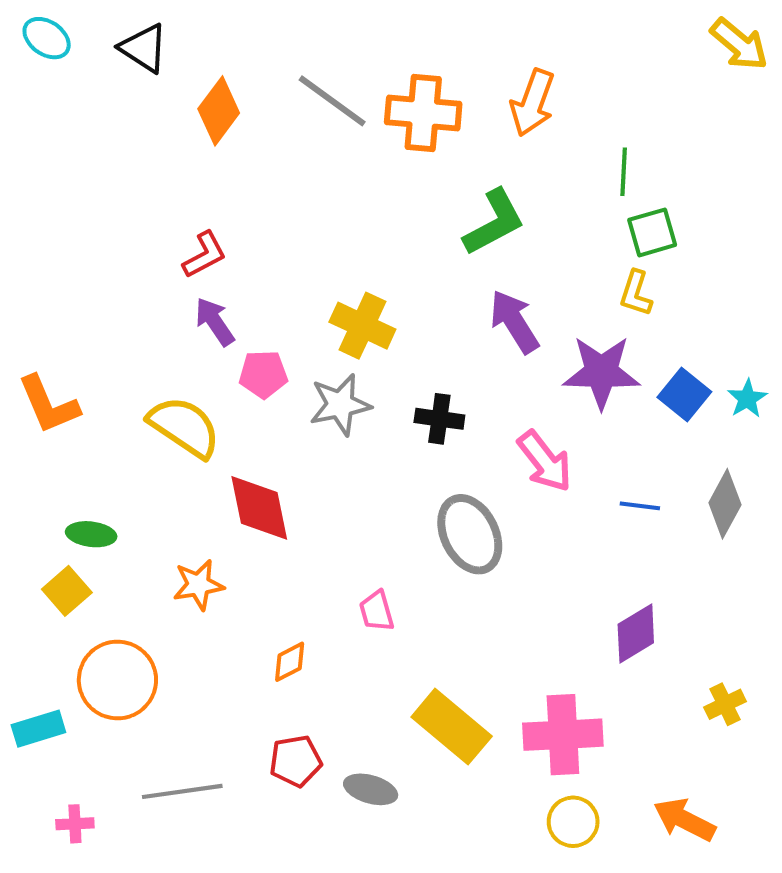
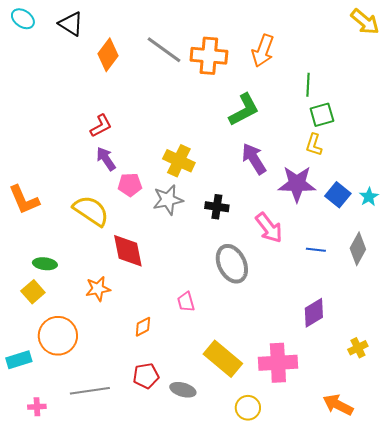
yellow circle: (573, 822) -> (248, 408), moved

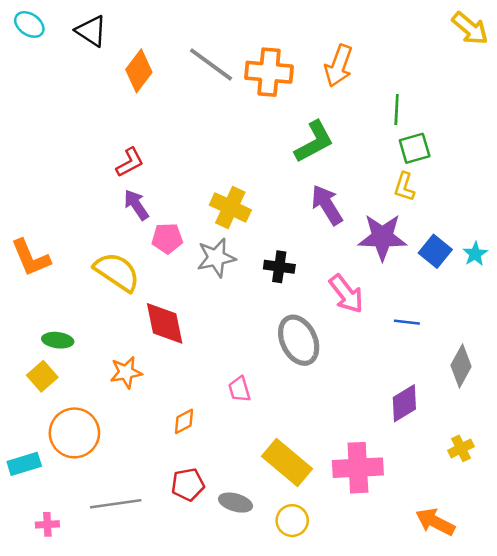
gray diamond: (358, 249) -> (461, 366), moved
yellow circle: (248, 408) -> (292, 521), moved

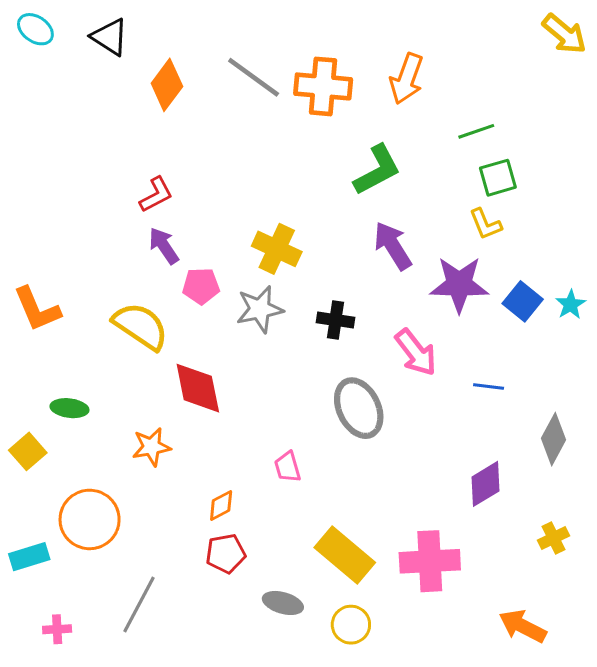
green line: (397, 110) -> (476, 131), turned 68
yellow L-shape: (404, 187) -> (485, 224), turned -40
yellow square: (42, 376) -> (28, 451), moved
red pentagon: (188, 484) -> (226, 553), moved
gray line: (116, 504) -> (139, 605), turned -54

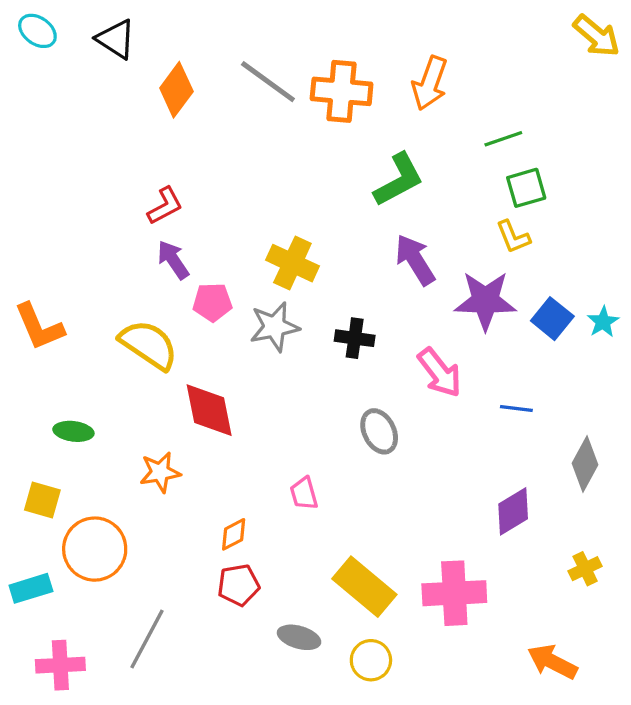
gray ellipse: (359, 408) -> (379, 431), size x0.7
yellow square: (28, 451) -> (42, 500), moved, turned -33
pink cross: (57, 629) -> (60, 665), size x1.6

